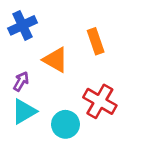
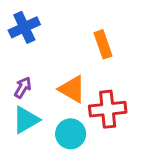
orange triangle: (55, 60) -> (72, 89), moved
red cross: (100, 101) -> (108, 109), turned -36

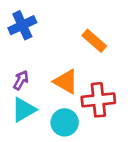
orange rectangle: (103, 44) -> (94, 41), turned -30

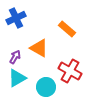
orange triangle: (66, 82) -> (39, 48), moved
red cross: (98, 100) -> (70, 71), turned 35

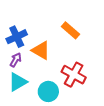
blue cross: (16, 18) -> (17, 37), moved

